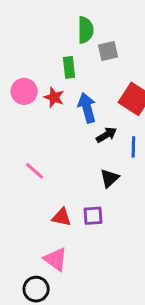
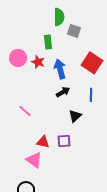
gray square: (108, 51) -> (74, 31), turned 32
black arrow: (106, 135) -> (63, 92), moved
pink triangle: (56, 259) -> (34, 160), moved

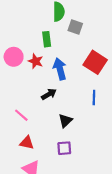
black arrow: (63, 92) -> (49, 94), moved
black triangle: (75, 116) -> (65, 121), moved
red triangle: (43, 142) -> (27, 143), moved

